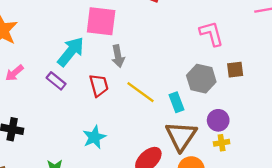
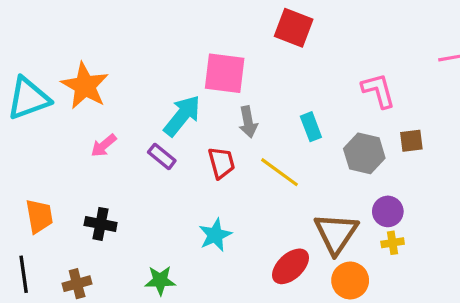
cyan rectangle: (177, 102) -> (311, 127), moved

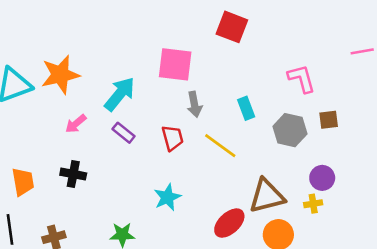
orange star: (85, 86) -> (60, 75), turned 30
cyan arrow: (182, 116) -> (120, 94), moved
purple circle: (388, 211) -> (322, 178), moved
black cross: (101, 224) -> (73, 174), moved
brown triangle: (336, 233) -> (267, 196), turned 42

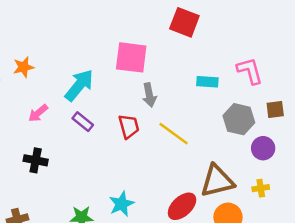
orange star: (60, 75) -> (24, 67), size x0.6
cyan rectangle: (246, 108) -> (207, 82), moved, turned -65
purple circle: (322, 178) -> (263, 148), moved
cyan star: (167, 197) -> (122, 204), moved

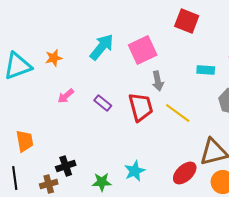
pink square: (131, 57) -> (143, 50), turned -32
cyan arrow: (79, 85) -> (102, 47), moved
red trapezoid: (129, 126) -> (141, 107), size x1.4
black cross: (36, 160) -> (66, 166), moved, turned -30

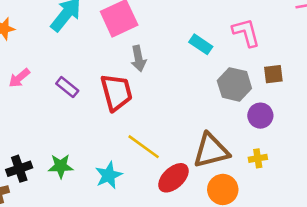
cyan rectangle: (206, 70) -> (201, 44), turned 30
yellow line: (178, 113) -> (144, 147), moved
green star: (102, 182) -> (61, 166), moved

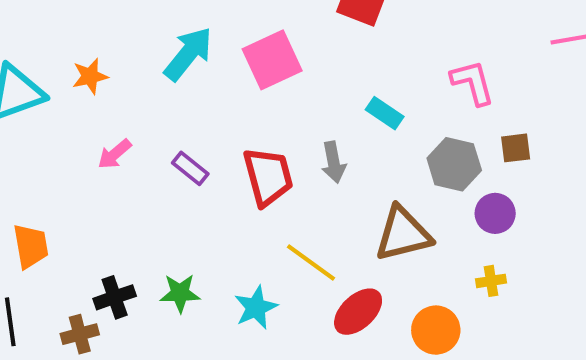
cyan rectangle: (201, 44) -> (385, 113), moved
gray arrow: (138, 59) -> (333, 162), moved
brown triangle: (211, 151) -> (403, 234), moved

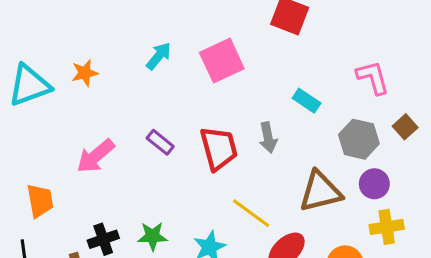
cyan arrow: (188, 54) -> (159, 56), size x0.7
brown square: (516, 148) -> (405, 127), turned -35
pink arrow: (115, 154) -> (96, 156), moved, size x1.5
purple circle: (495, 213) -> (374, 184), moved
yellow cross: (491, 281) -> (387, 227), size x1.5

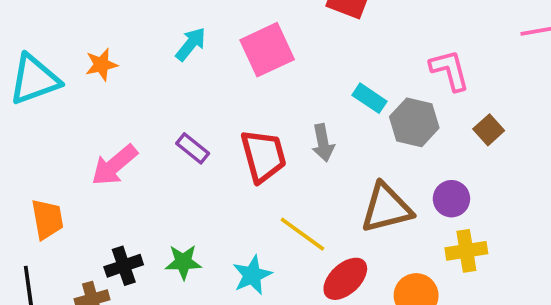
gray hexagon: (359, 139) -> (414, 122), moved

